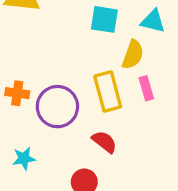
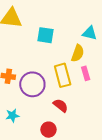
cyan square: (104, 19) -> (45, 35), moved

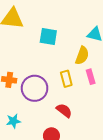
yellow rectangle: (63, 75) -> (66, 79), size x0.7

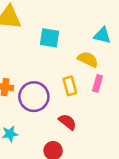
yellow semicircle: (82, 56) -> (88, 59), turned -84
pink rectangle: (91, 77) -> (97, 83), turned 32

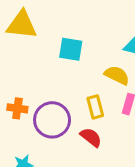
red semicircle: (67, 122) -> (91, 137), moved

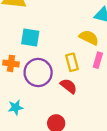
cyan square: (71, 49) -> (30, 38), moved

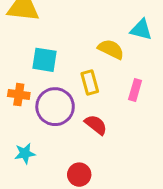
yellow semicircle: (89, 38) -> (111, 49), moved
yellow rectangle: (72, 62) -> (90, 82), moved

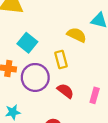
cyan square: (44, 60) -> (27, 43), turned 30
pink rectangle: (135, 90) -> (95, 95), moved

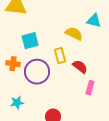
cyan square: (27, 43) -> (30, 41), turned 36
red semicircle: (65, 91) -> (80, 67), moved

